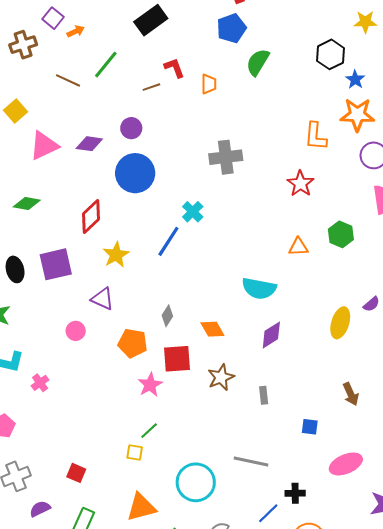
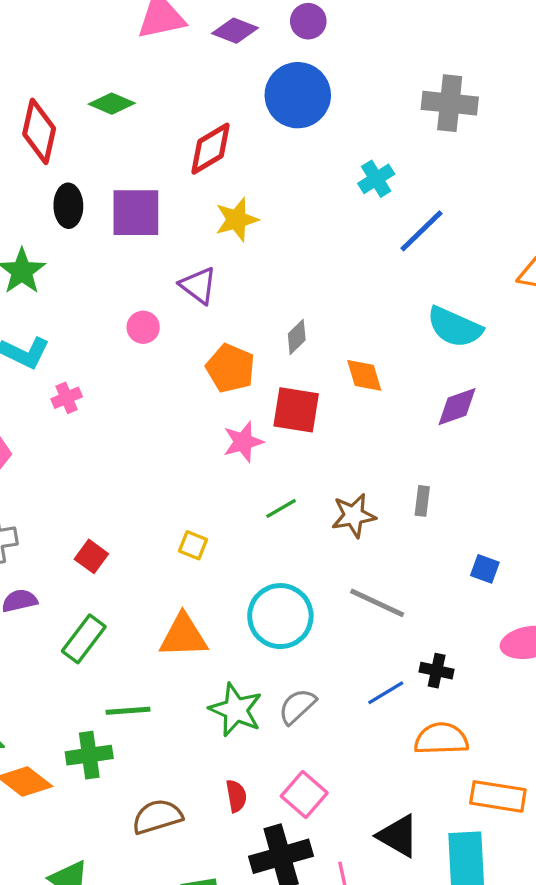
blue line: (168, 241) -> (422, 231), moved
brown star: (221, 377) -> (354, 516), moved
green line: (149, 431) -> (281, 508), moved

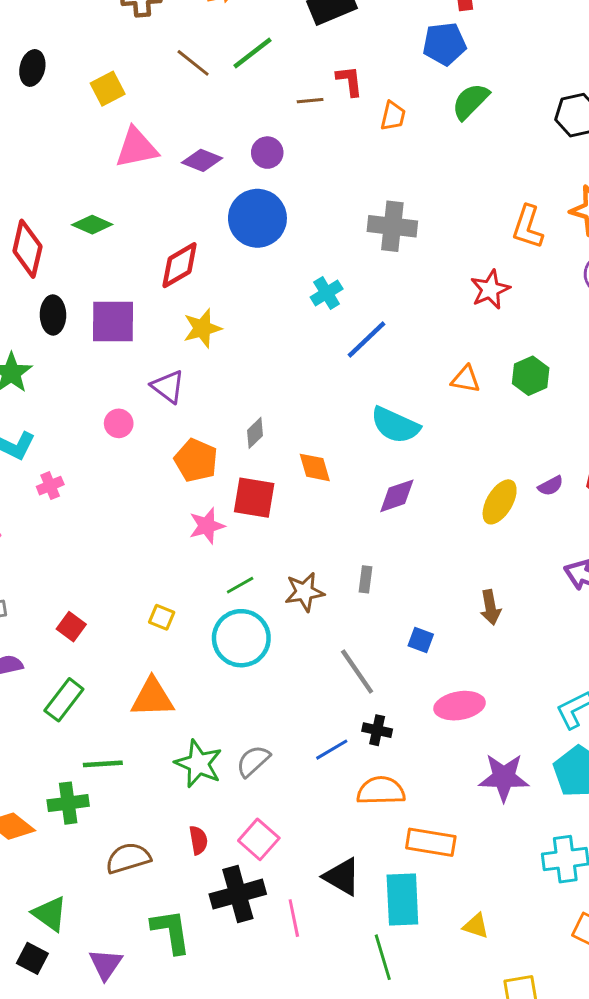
gray line: (377, 603) -> (357, 672), moved, turned 30
cyan circle: (280, 616) -> (241, 638), moved

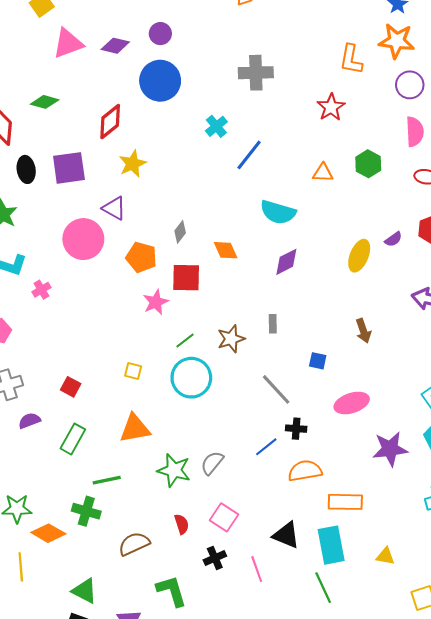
pink circle: (119, 423) -> (83, 239), size x2.0
green cross: (68, 803) -> (86, 511), turned 32
black cross: (238, 894) -> (215, 558), size x0.6

